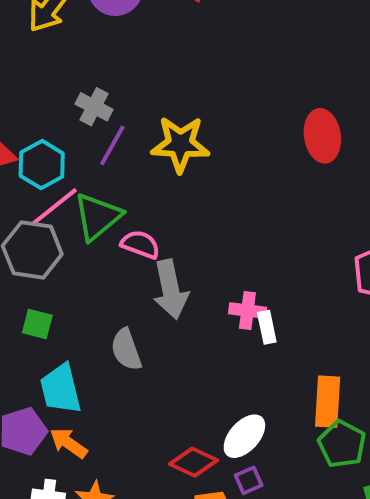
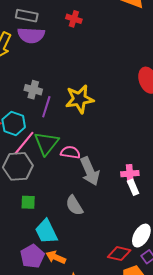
white rectangle: (267, 327) -> (133, 187), moved

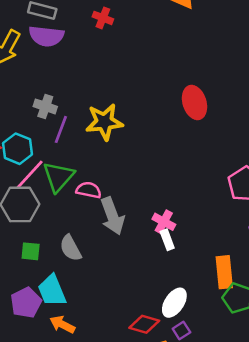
pink cross: (130, 174) -> (164, 222), turned 30
gray semicircle: (74, 205) -> (71, 248), moved
purple pentagon: (32, 256) -> (26, 303), moved

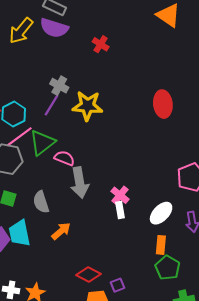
red cross: (103, 18) -> (101, 44), moved
gray cross: (45, 106) -> (59, 86), moved
orange rectangle: (224, 272) -> (161, 245), size x0.7
white ellipse: (174, 303) -> (161, 213), moved
orange arrow: (62, 325) -> (61, 231), moved, turned 102

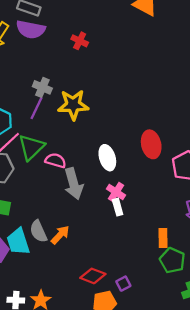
red ellipse: (163, 104) -> (151, 144), moved
gray semicircle: (41, 202) -> (38, 231), moved
white ellipse: (161, 213) -> (107, 158), moved, turned -55

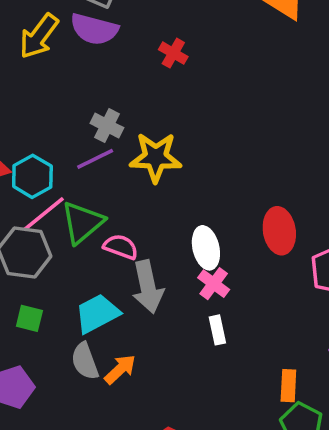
purple line: (37, 108) -> (95, 159), turned 35
pink cross: (116, 192) -> (214, 284), moved
cyan trapezoid: (18, 242) -> (97, 314), moved, turned 76

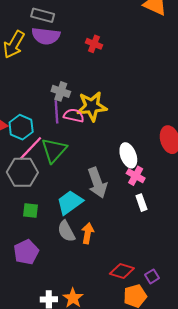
purple line: (95, 159) -> (56, 112), turned -60
pink semicircle: (121, 247) -> (74, 115), moved
orange arrow: (120, 369) -> (88, 233), turned -30

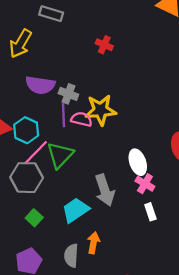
purple semicircle: (46, 36) -> (40, 85), moved
green square: (30, 211) -> (34, 218), turned 35
gray semicircle: (66, 231) -> (71, 256), moved, turned 30

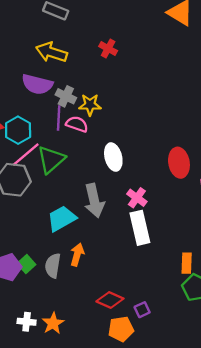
yellow arrow: (20, 44) -> (52, 52), moved, turned 72
yellow star: (101, 110) -> (90, 105), moved, size x0.7
white ellipse: (138, 162) -> (113, 157), moved
white rectangle: (150, 212) -> (140, 228), size x1.8
green square: (34, 218) -> (26, 264), moved

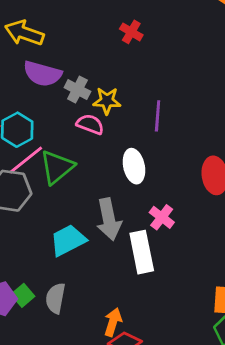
yellow arrow: (52, 52) -> (24, 33), moved
purple line: (59, 118) -> (158, 116), moved
white rectangle: (140, 228) -> (142, 252), moved
orange arrow: (77, 254) -> (113, 322), moved

